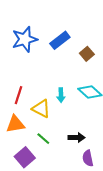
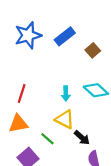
yellow triangle: (41, 109) -> (65, 119), moved
black arrow: (76, 138) -> (82, 138), turned 42

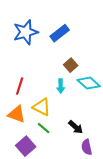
brown square: (93, 50) -> (71, 65), moved
yellow triangle: (65, 119) -> (42, 107), moved
orange triangle: (18, 124) -> (17, 114), turned 30

